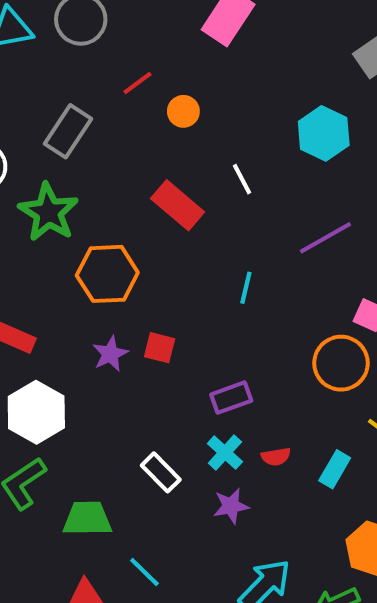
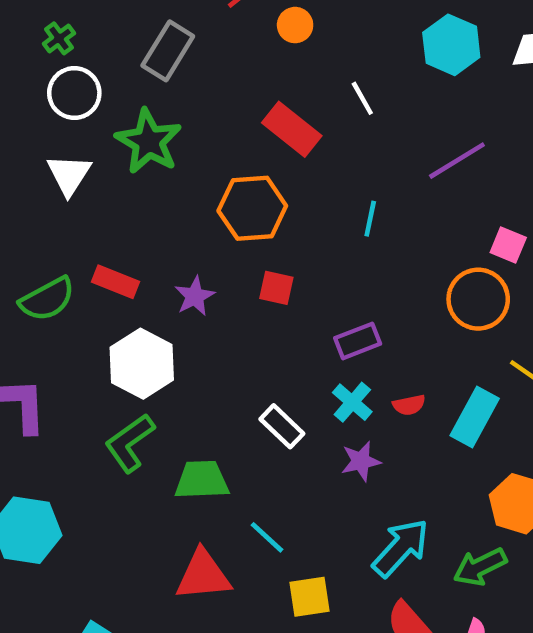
orange hexagon: (107, 274) -> (252, 208), moved
purple star: (110, 354) -> (195, 296), moved
cyan rectangle: (335, 469) -> (475, 417), size x1.4

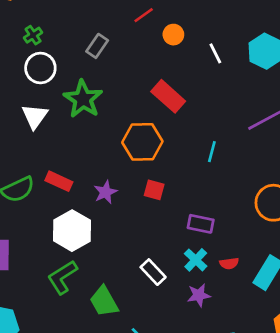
gray rectangle: (168, 51) -> (97, 46), size x0.7
white line: (362, 98) -> (215, 53), moved
purple rectangle: (358, 341) -> (201, 224), turned 30
green trapezoid: (202, 480) -> (104, 301), turned -120

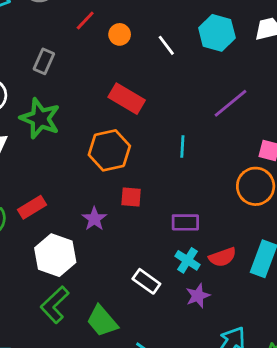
red rectangle: (59, 181) -> (32, 207), turned -45
purple star: (105, 192) -> (94, 219), moved
red semicircle: (229, 263) -> (222, 257), size x1.4

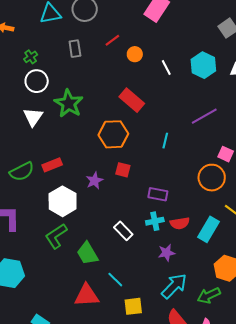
gray rectangle: (44, 61) -> (75, 49), moved, turned -42
cyan cross: (188, 260) -> (155, 221), turned 36
purple star: (198, 296) -> (166, 253), moved

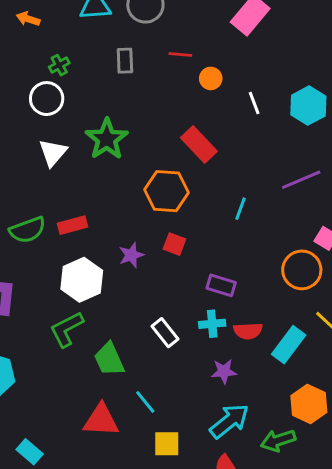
red line: (112, 40) -> (180, 55), turned 35
white circle: (37, 81) -> (47, 99), moved

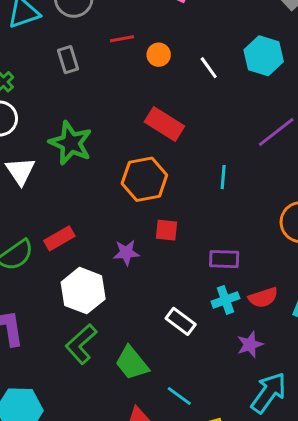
purple star: (131, 255) -> (126, 253), turned 30

